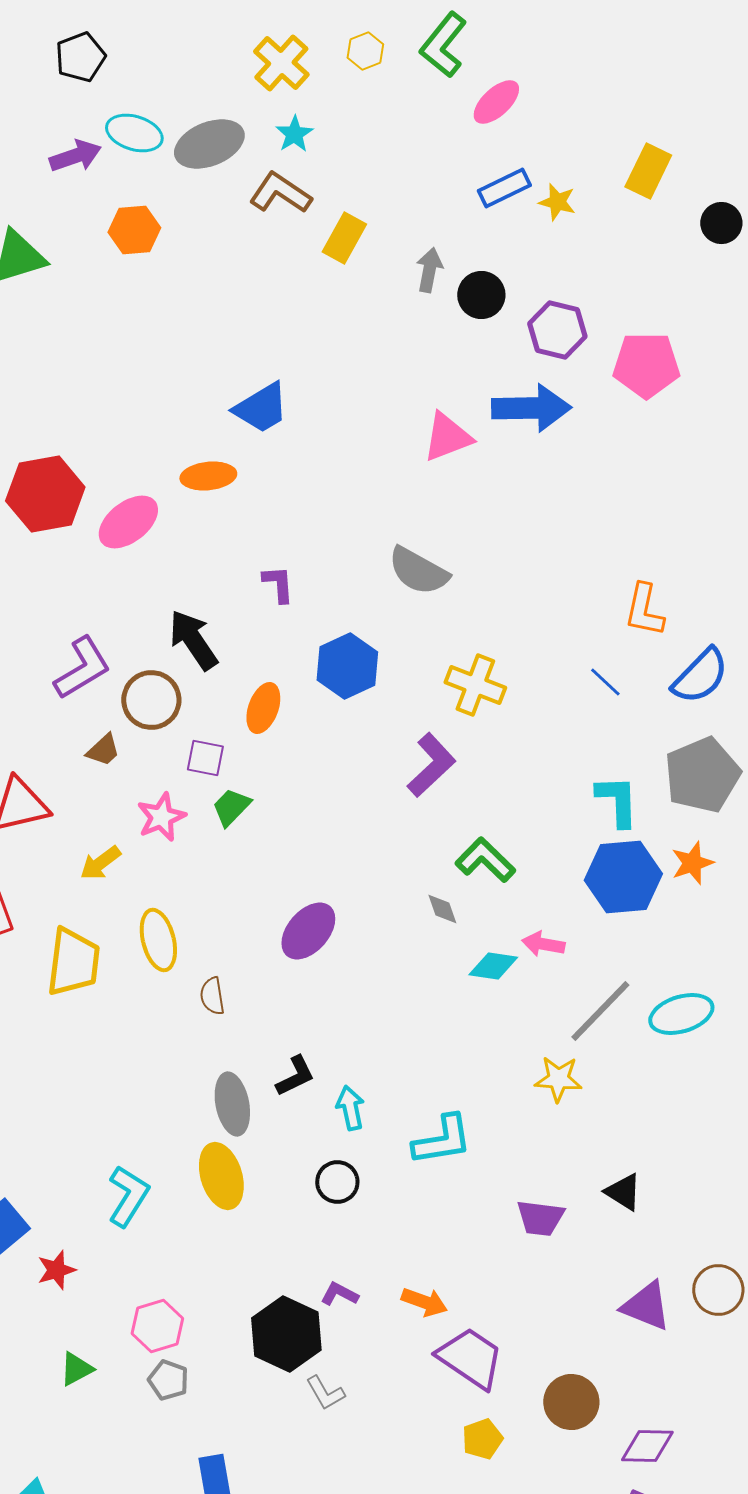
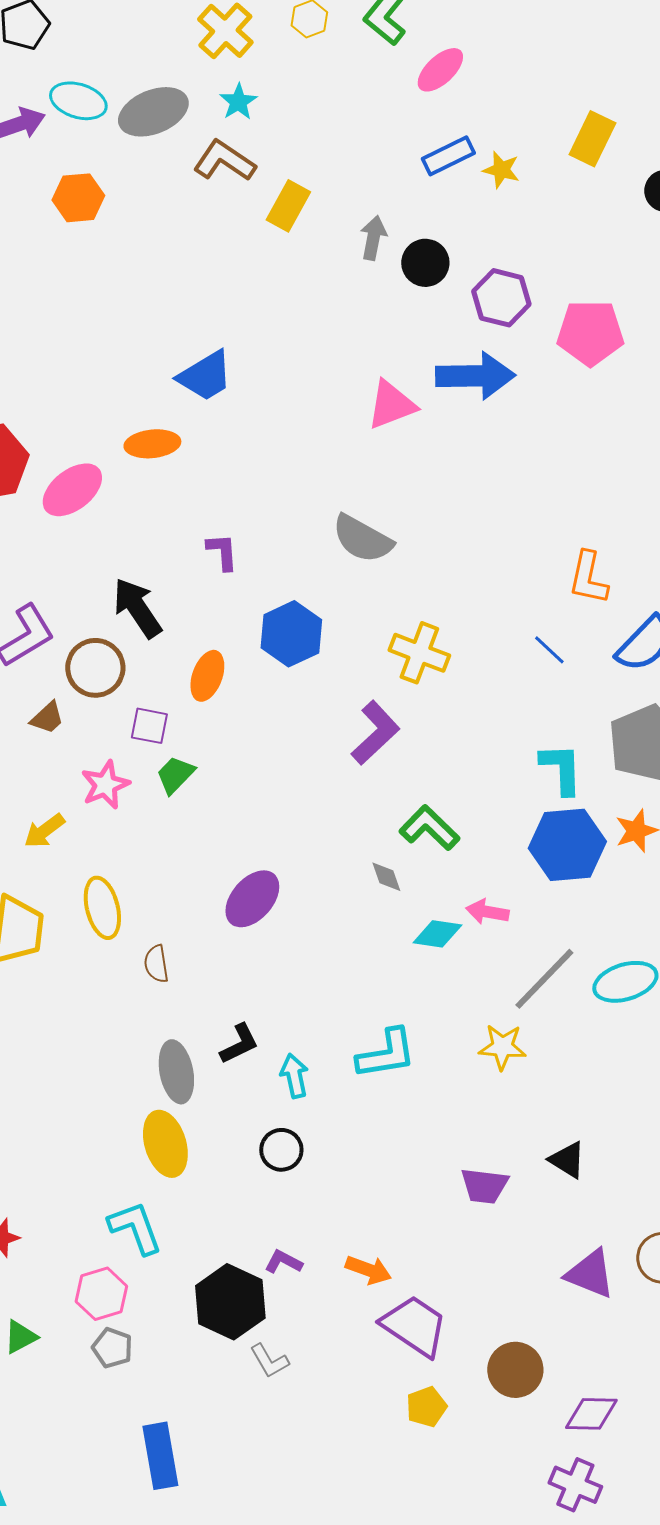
cyan L-shape: (442, 1140) -> (386, 1054), moved
cyan L-shape: (128, 1196) -> (135, 1228), moved, turned -52

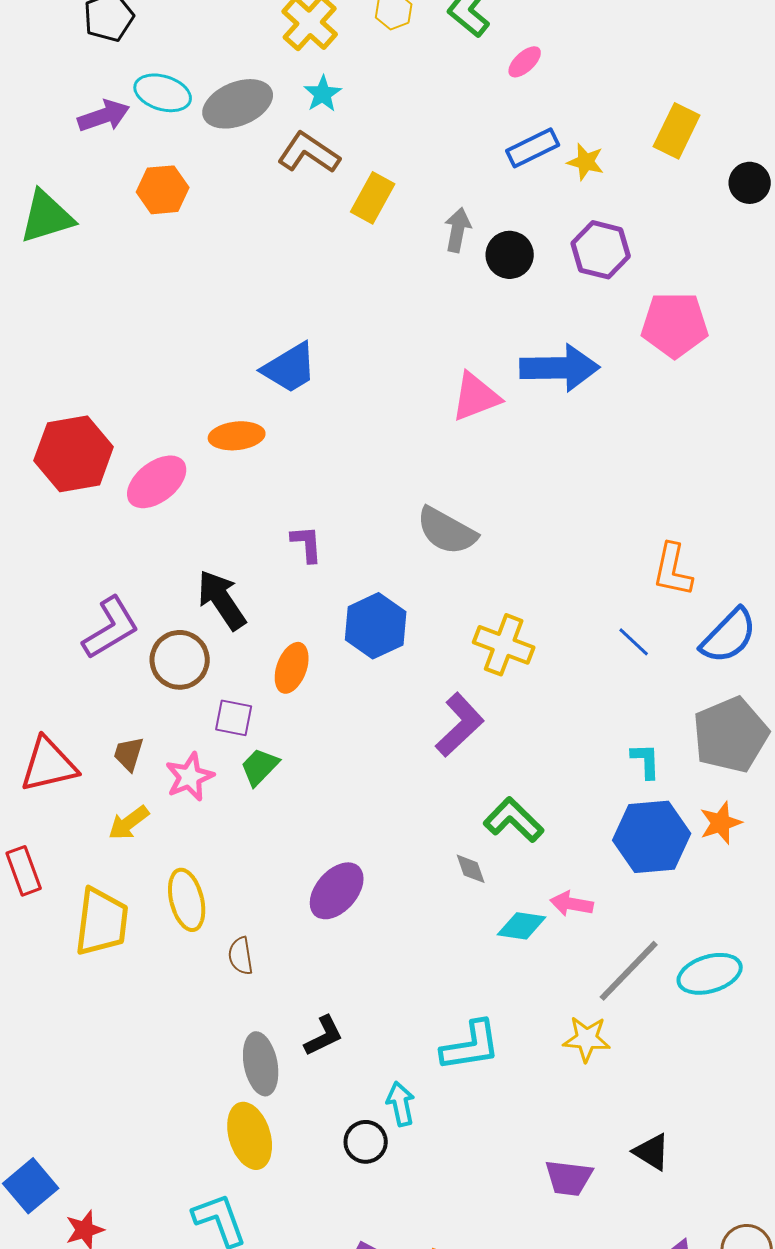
pink ellipse: (440, 70) -> (525, 62), size x0.7
purple hexagon: (501, 298) -> (601, 250), moved
brown trapezoid: (47, 718) -> (129, 754), moved, turned 150
cyan L-shape: (561, 769) -> (646, 761), size x0.7
cyan arrow: (294, 1076) -> (401, 1104), moved

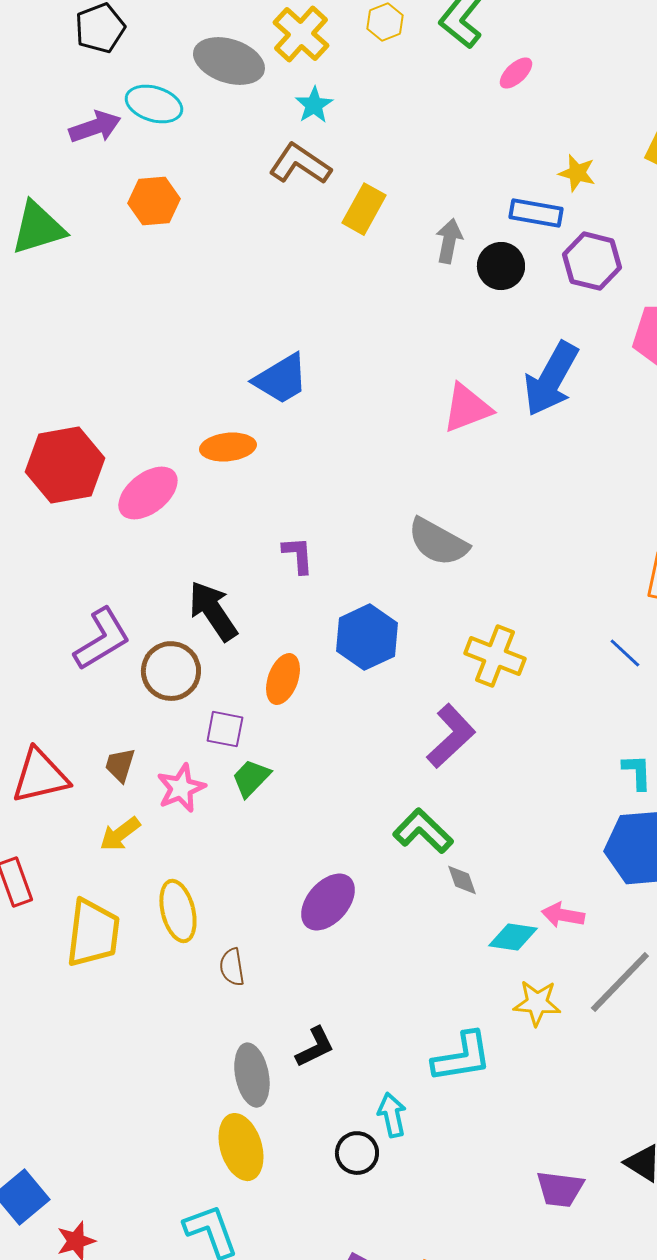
gray ellipse: (238, 104) -> (229, 61), moved, turned 40
blue rectangle: (533, 148) -> (536, 213), moved, turned 36
blue arrow: (560, 368) -> (551, 379), turned 120
green L-shape: (514, 820) -> (423, 831), moved
yellow star: (587, 1039) -> (537, 1003), moved

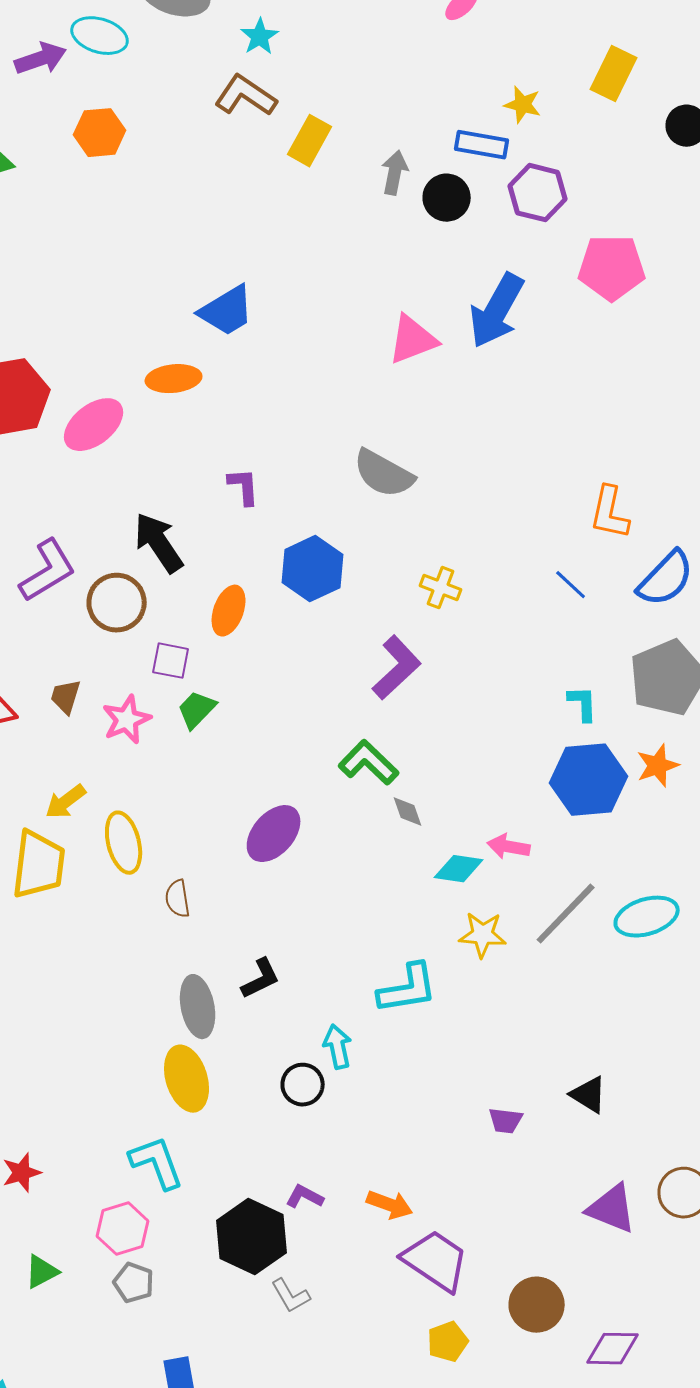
yellow cross: (495, 656) -> (441, 588), size x0.7
yellow arrow: (120, 834) -> (66, 802), moved
purple trapezoid: (560, 1189) -> (506, 1121), size x0.7

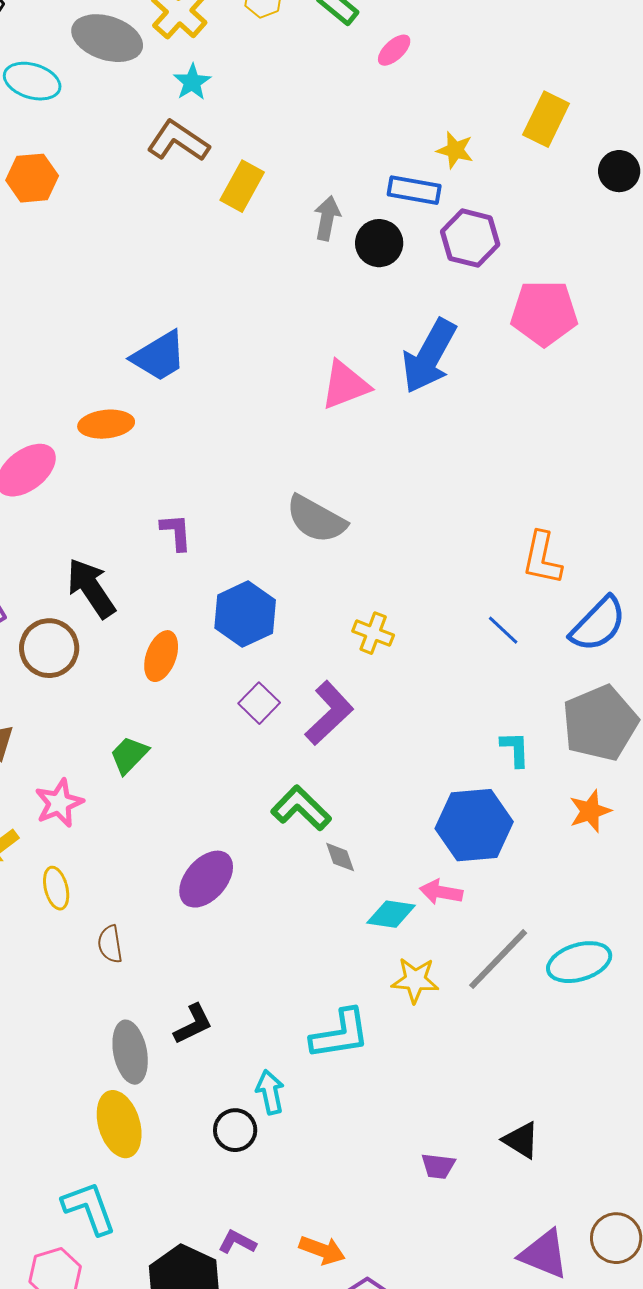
purple square: (171, 661) -> (259, 703), moved, turned 33
pink star: (127, 720) -> (59, 803), moved
blue hexagon: (589, 780) -> (474, 825), moved
yellow ellipse: (124, 843) -> (56, 888), size x0.7

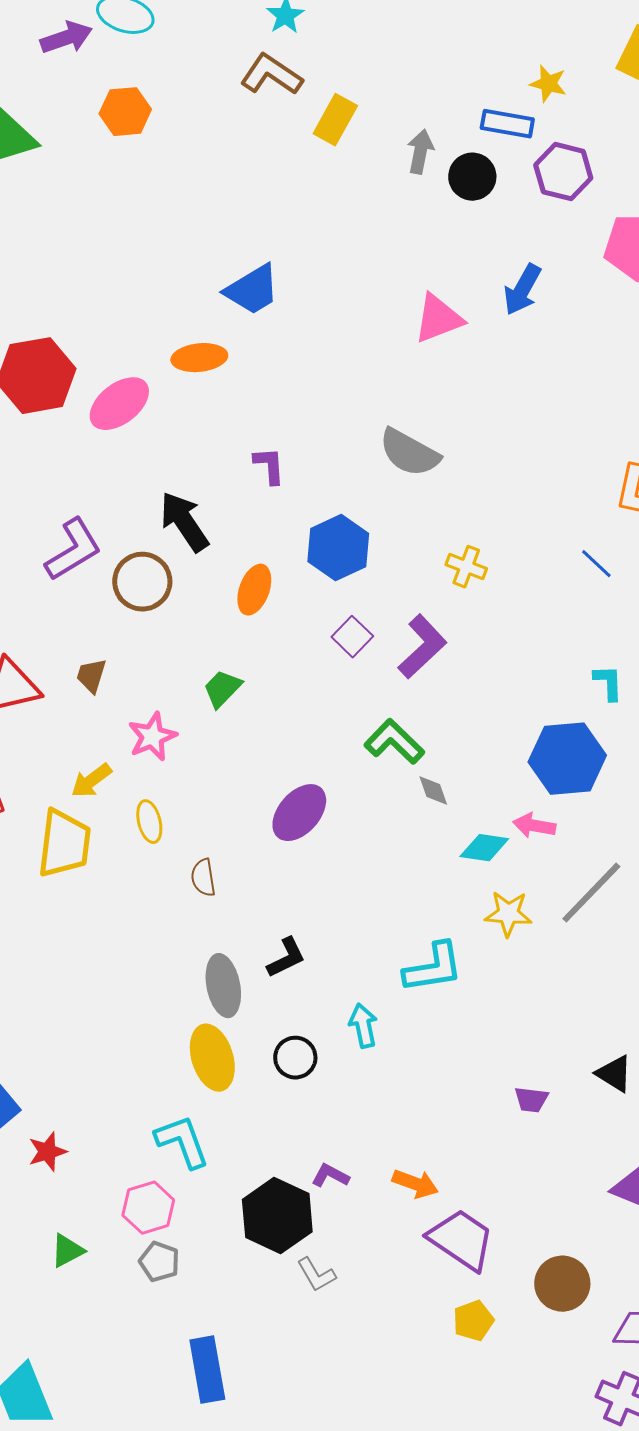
blue arrow: (429, 356) -> (522, 290), size x0.7
black circle: (235, 1130) -> (295, 1058), moved

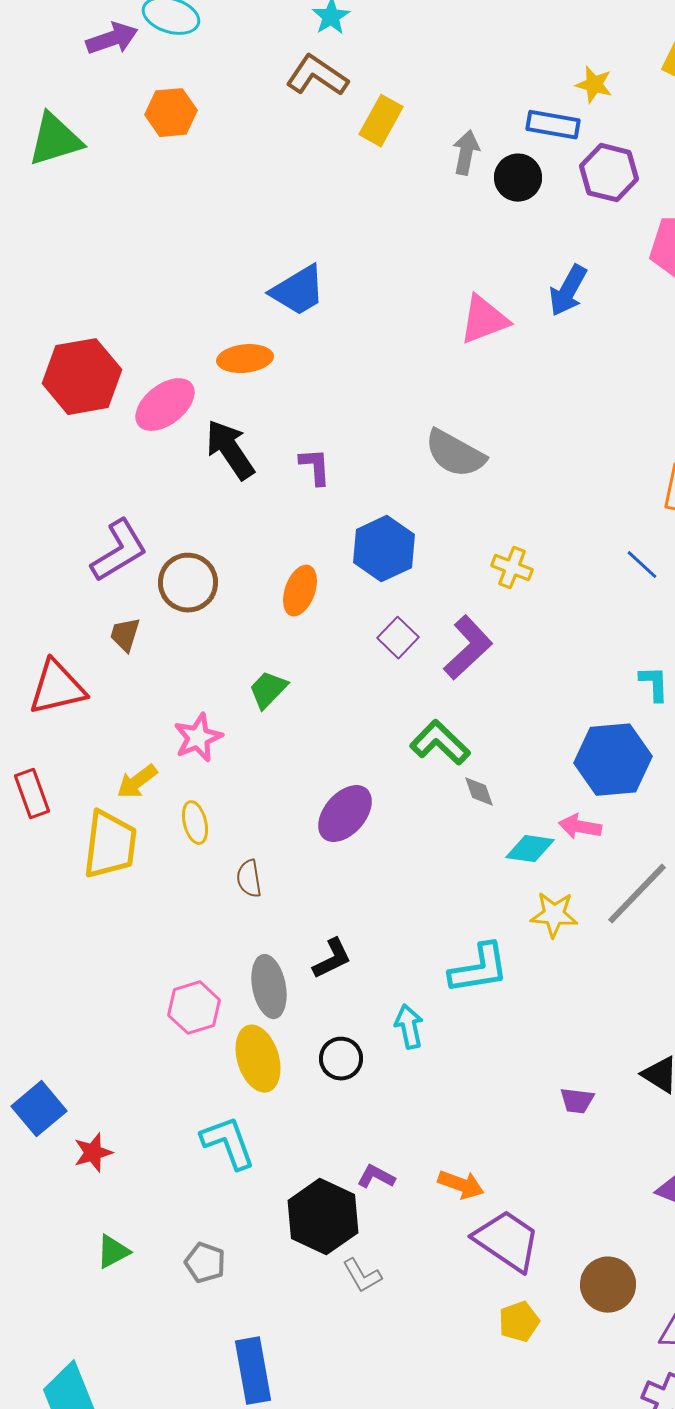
black arrow: (184, 522) -> (230, 450), moved
brown trapezoid: (91, 676) -> (125, 635), moved
pink hexagon: (148, 1208) -> (194, 1008), moved

